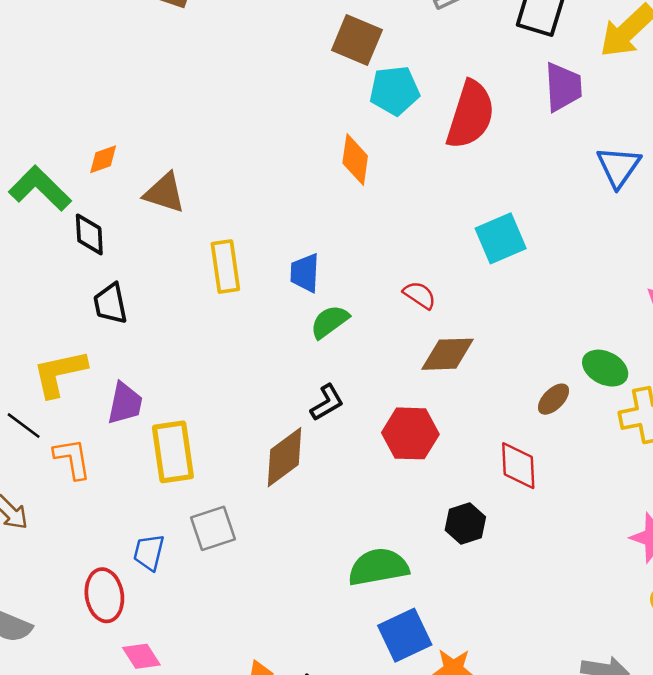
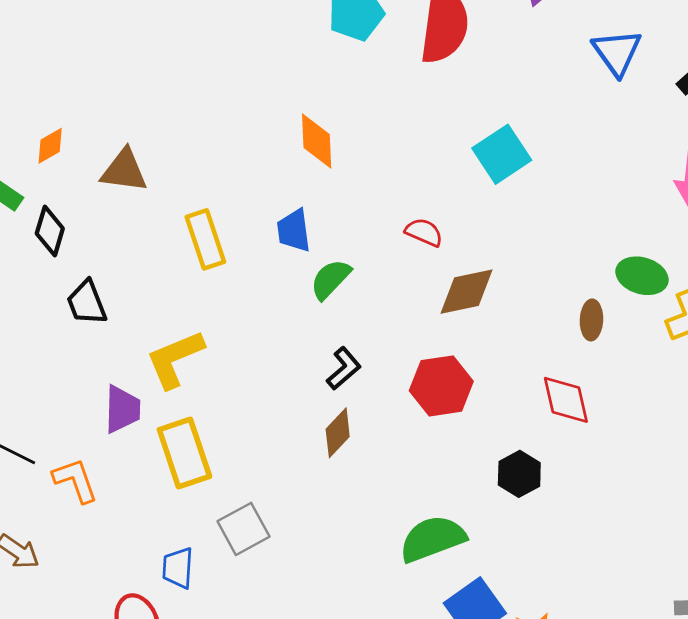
orange diamond: (355, 160) -> (317, 141), moved
black diamond: (89, 234) -> (50, 231), turned 30
yellow L-shape: (60, 373) -> (175, 359), moved
brown ellipse: (554, 399) -> (591, 320), turned -32
brown diamond: (285, 457) -> (338, 433), moved, size x0.7

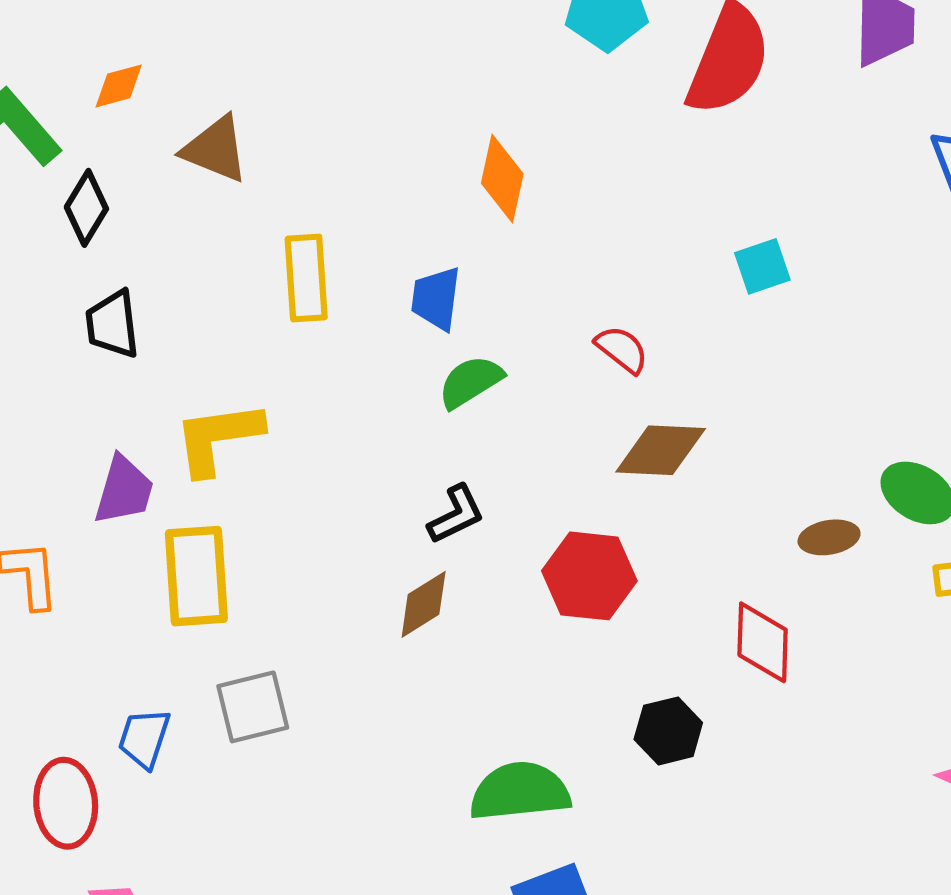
cyan square: (502, 154) -> (762, 266), size x0.7
brown ellipse: (591, 320) -> (829, 537), turned 63

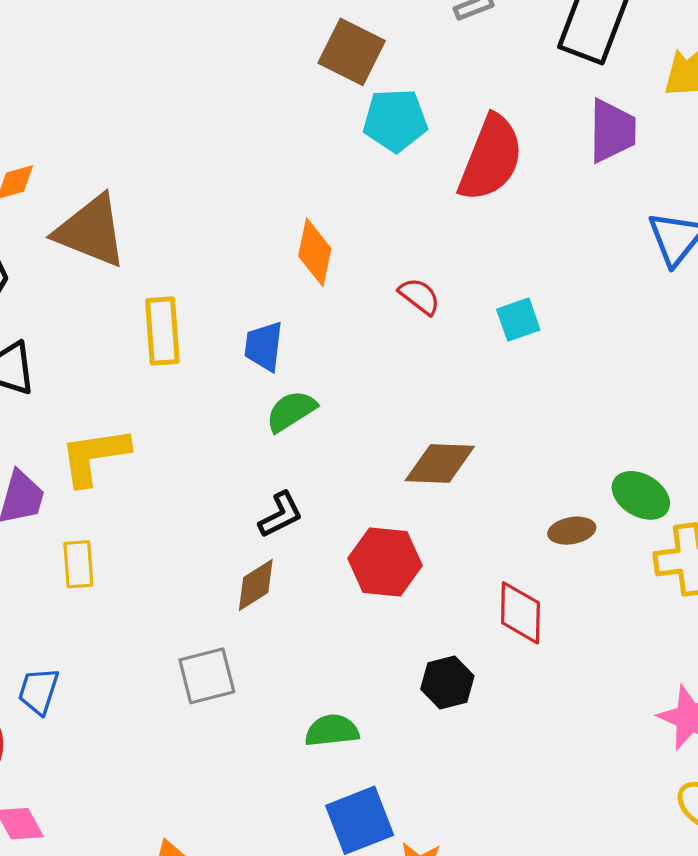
brown triangle: (215, 149) -> (91, 231), size x1.4
red semicircle: (622, 349) -> (419, 296), moved
yellow rectangle: (196, 576) -> (78, 564), size x0.6
gray square: (253, 707) -> (207, 676), moved
green semicircle: (520, 791) -> (332, 730), size x0.7

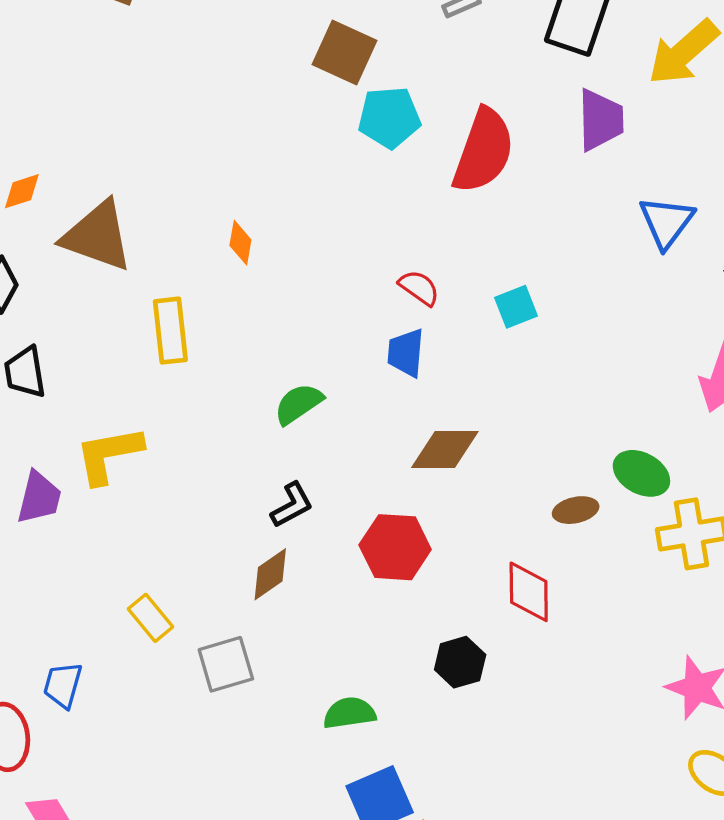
orange diamond: (315, 252) -> (240, 243), moved, size x0.7
blue trapezoid: (264, 346) -> (406, 353), moved
yellow rectangle: (78, 564) -> (151, 618), moved, turned -33

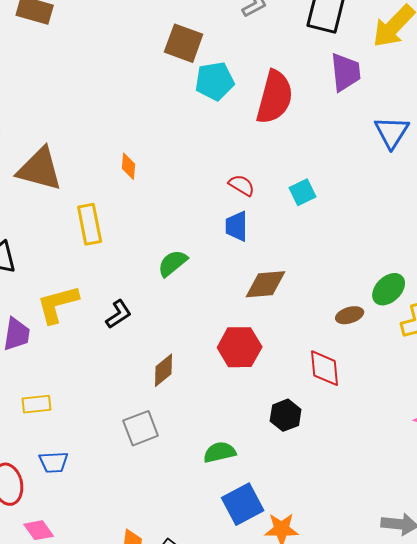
green ellipse: (641, 473) -> (389, 289), turned -68
black L-shape: (292, 505) -> (119, 314), moved
yellow rectangle: (151, 618) -> (37, 404), moved, turned -52
blue trapezoid: (63, 685) -> (54, 462), moved, turned -104

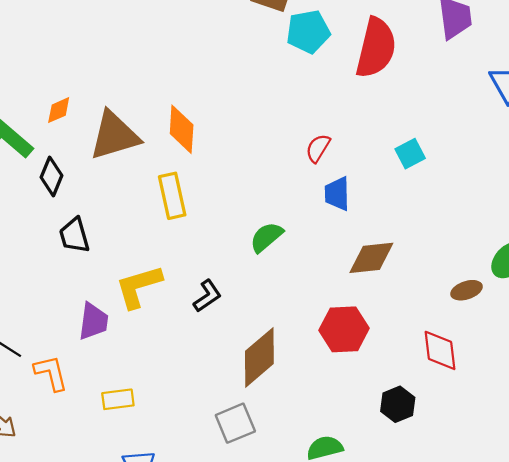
orange diamond: (129, 166) -> (182, 129), moved, size x1.6
brown triangle: (40, 169) -> (114, 136), turned -30
red semicircle: (242, 185) -> (318, 148), moved, turned -88
brown diamond: (164, 370) -> (259, 357), size x1.6

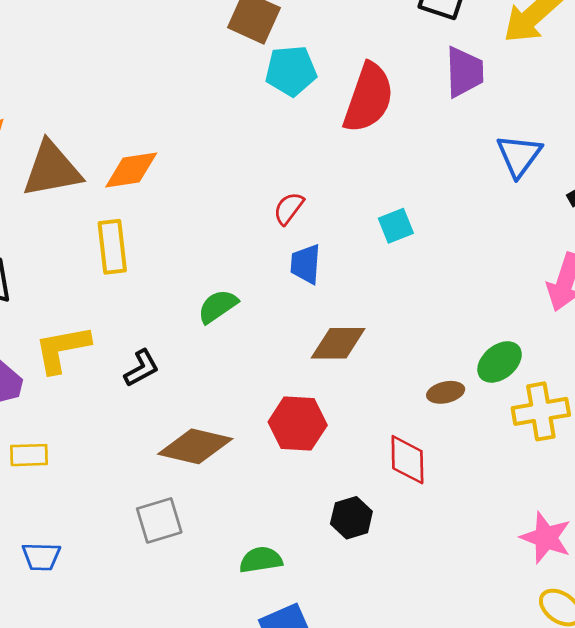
orange diamond: (182, 129) -> (131, 170), turned 72
brown diamond: (259, 357) -> (195, 446), turned 48
yellow rectangle: (118, 399) -> (29, 455), moved

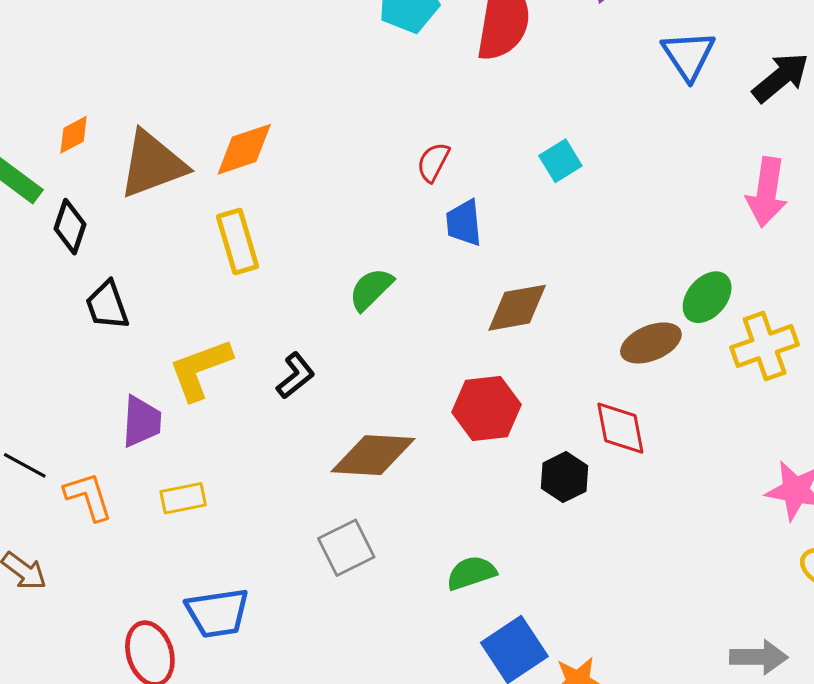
brown ellipse: (446, 392) -> (651, 343), size x1.4
black hexagon: (351, 518) -> (564, 477), moved
blue trapezoid: (41, 557) -> (217, 613), size x1.4

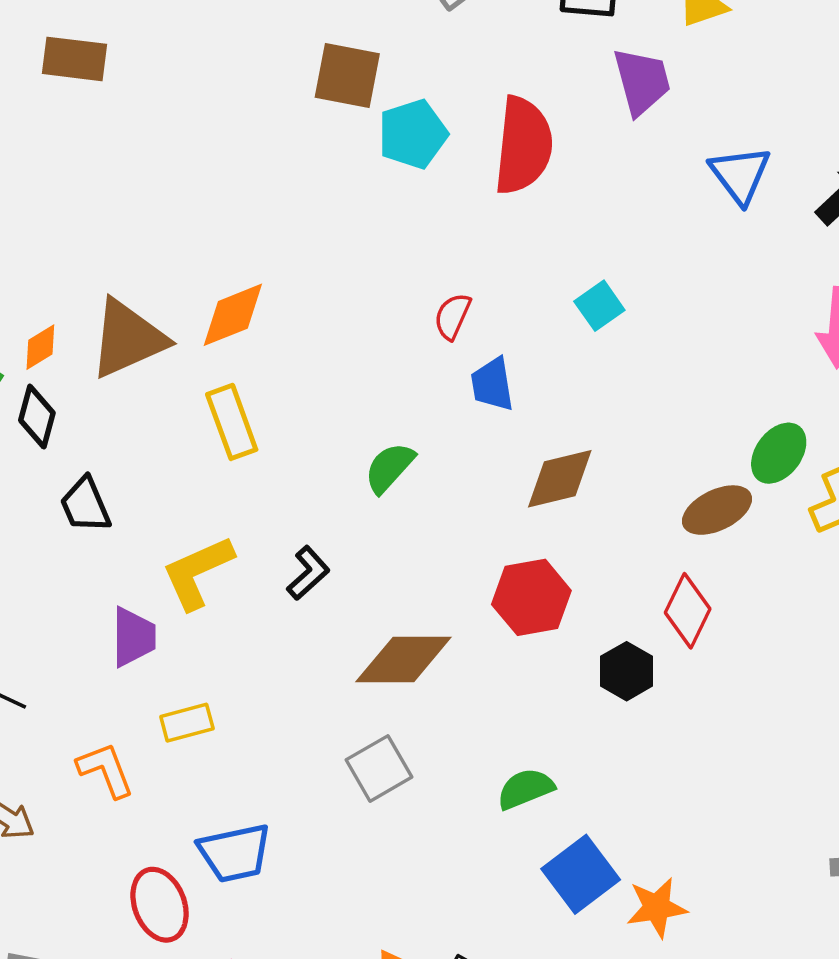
orange diamond: (74, 135) -> (40, 347), moved
red diamond: (620, 428) -> (688, 611), turned 40
orange L-shape: (88, 496) -> (106, 770), moved

